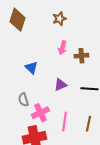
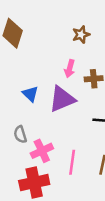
brown star: (59, 19) -> (81, 34), moved
purple triangle: (60, 85) -> (62, 99), moved, size x1.6

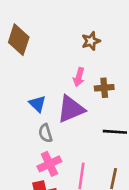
gray semicircle: (20, 134) -> (45, 133), moved

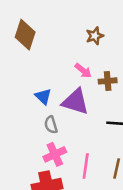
pink arrow: (79, 77) -> (83, 71), turned -66
purple triangle: (71, 109) -> (75, 102), turned 40

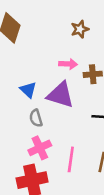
pink arrow: (83, 71) -> (68, 64), turned -36

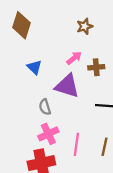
pink arrow: (68, 64) -> (74, 58), turned -42
blue triangle: (28, 90) -> (34, 67), moved

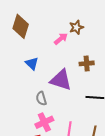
pink arrow: (74, 58) -> (61, 39), moved

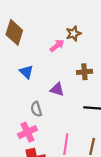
purple triangle: (61, 80) -> (57, 89), size x0.6
pink cross: (44, 122) -> (27, 132), moved

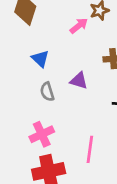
gray semicircle: (36, 109) -> (47, 92), moved

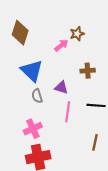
blue triangle: (40, 59) -> (32, 71), size x1.6
pink line: (90, 149) -> (68, 112), moved

